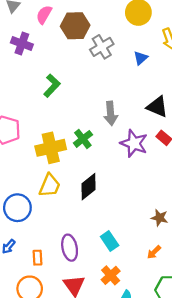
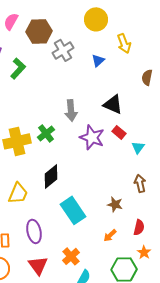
green L-shape: (52, 86) -> (18, 68), moved
yellow trapezoid: (50, 186) -> (18, 193), moved
cyan rectangle: (110, 241) -> (73, 210), moved, size x1.5

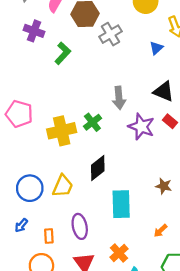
blue triangle: (98, 60) -> (156, 48), moved
brown star: (115, 204) -> (164, 186), moved
cyan rectangle: (73, 210) -> (121, 204), turned 32

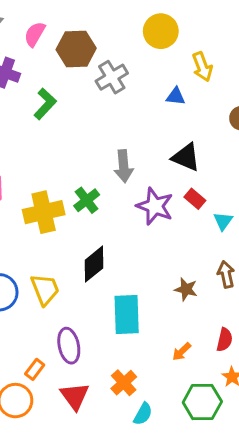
blue triangle: (156, 48) -> (176, 96), turned 48
yellow trapezoid: (63, 186) -> (45, 289), turned -45
orange rectangle: (49, 236) -> (35, 369), moved, turned 40

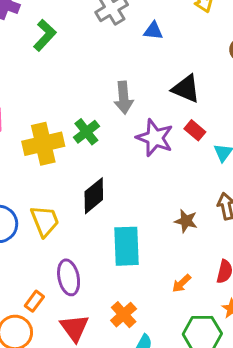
blue triangle: (176, 96) -> (153, 31), moved

